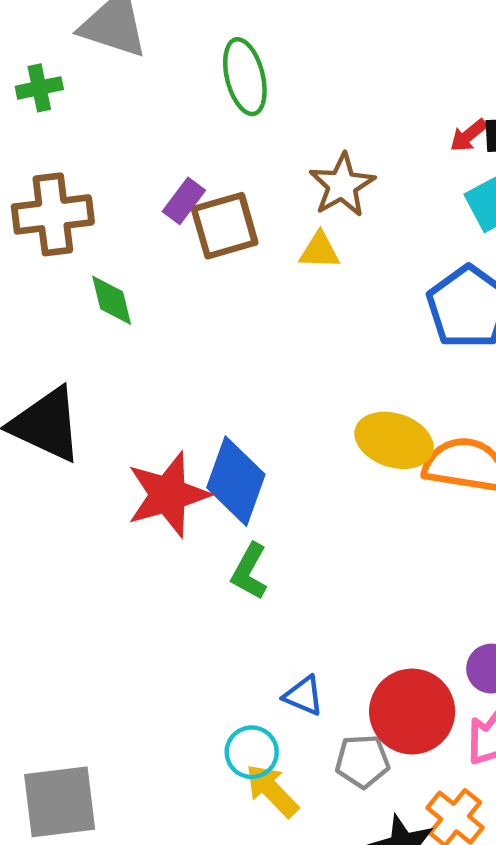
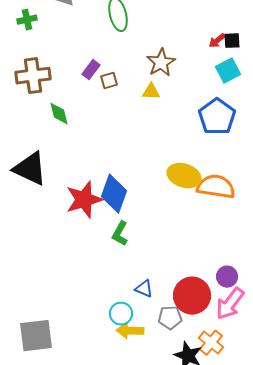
brown square: (225, 226) -> (109, 81), size x0.6
yellow arrow: (272, 791) -> (130, 331), turned -44

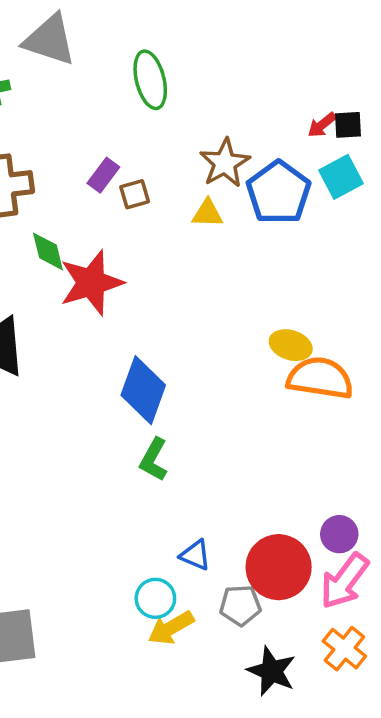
blue pentagon: (217, 117) -> (279, 193), moved
yellow ellipse: (184, 176) -> (291, 345), moved, size x0.7
red star: (84, 200) -> (91, 283), moved
yellow arrow: (130, 331) -> (171, 628), turned -32
orange cross: (211, 343) -> (344, 649), moved

